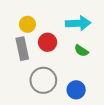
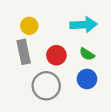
red circle: (48, 42) -> (56, 55), moved
blue circle: (76, 90) -> (87, 79), moved

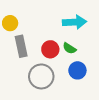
yellow circle: (29, 26) -> (10, 23), moved
green semicircle: (87, 54) -> (69, 48), moved

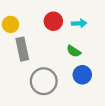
cyan arrow: (74, 22) -> (79, 23), size x0.6
red circle: (50, 49) -> (53, 21), moved

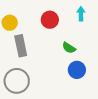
cyan arrow: (79, 23) -> (81, 14), moved, turned -88
gray circle: (44, 81) -> (17, 81), moved

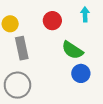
green semicircle: (69, 48) -> (72, 50), size x1.5

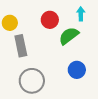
green semicircle: (72, 50) -> (69, 36), moved, turned 110
gray circle: (17, 85) -> (32, 81), moved

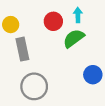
cyan arrow: (81, 14) -> (78, 15), moved
blue circle: (77, 70) -> (93, 75), moved

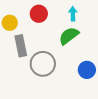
red circle: (53, 21) -> (39, 14), moved
gray circle: (34, 86) -> (43, 64), moved

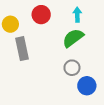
gray circle: (43, 64) -> (72, 68), moved, size x0.6
blue circle: (87, 70) -> (87, 86), moved

